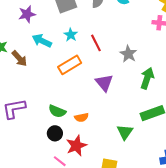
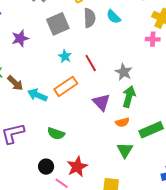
cyan arrow: (42, 41) -> (37, 95), moved
green arrow: (147, 78) -> (129, 97), moved
orange semicircle: (81, 117) -> (122, 122), moved
black circle: (55, 133) -> (46, 167), moved

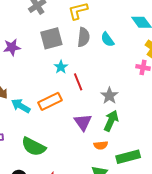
cyan star: (65, 56) -> (61, 67), moved
green semicircle: (56, 134) -> (34, 147), size x1.4

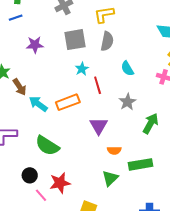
cyan semicircle: (107, 39) -> (127, 69), moved
green arrow: (111, 121) -> (151, 123), moved

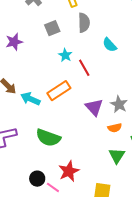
gray square: (75, 40) -> (52, 28), size x0.7
gray star: (127, 102) -> (119, 104), moved
black circle: (30, 175) -> (37, 179), moved

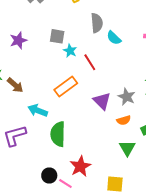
gray semicircle: (84, 23) -> (97, 23), moved
gray square: (52, 28) -> (57, 36), moved, turned 35
cyan arrow: (30, 99) -> (38, 110), moved
green semicircle: (48, 138) -> (58, 134), turned 75

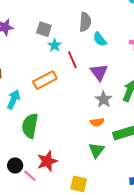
purple triangle: (102, 101) -> (99, 72), moved
cyan arrow: (38, 110) -> (13, 99), turned 84

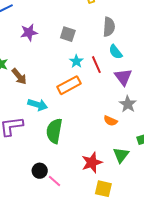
cyan semicircle: (100, 39) -> (116, 52), moved
cyan star: (55, 45) -> (76, 61), moved
cyan arrow: (13, 99) -> (38, 105), turned 84
orange semicircle: (97, 122) -> (110, 121), moved, turned 32
red star: (47, 161) -> (92, 163), moved

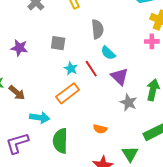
purple star: (29, 33) -> (19, 48), turned 30
orange semicircle: (110, 121) -> (100, 129), moved

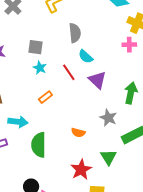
cyan star: (71, 69) -> (40, 68), moved
orange rectangle: (68, 93) -> (45, 97), size x0.6
gray star: (129, 102) -> (108, 118), moved

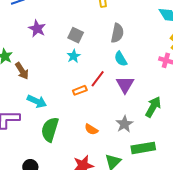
red line: (69, 72) -> (98, 79), moved, turned 54
orange rectangle: (45, 97) -> (80, 90), moved

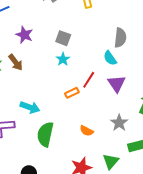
gray semicircle: (117, 33) -> (120, 38), moved
brown arrow: (22, 71) -> (16, 62), moved

